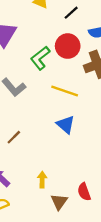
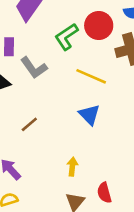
yellow arrow: (42, 180) -> (72, 167), moved

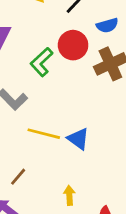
yellow line: (91, 76) -> (44, 134), moved
brown line: (29, 124) -> (18, 177), moved

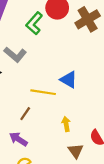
yellow line: (44, 134) -> (43, 92), moved

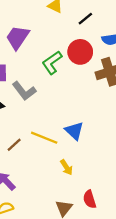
brown line: (25, 114) -> (14, 145), moved
yellow arrow: (66, 124) -> (66, 167), moved, turned 144

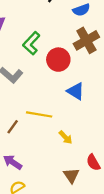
red circle: (80, 52) -> (58, 60), moved
blue triangle: (74, 131) -> (76, 91), moved

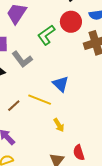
red circle: (58, 60) -> (71, 22), moved
blue triangle: (76, 91) -> (61, 84), moved

